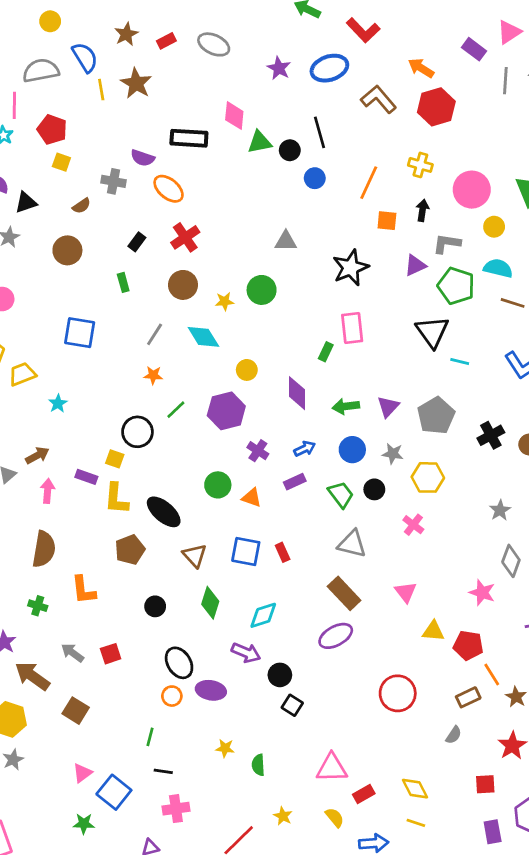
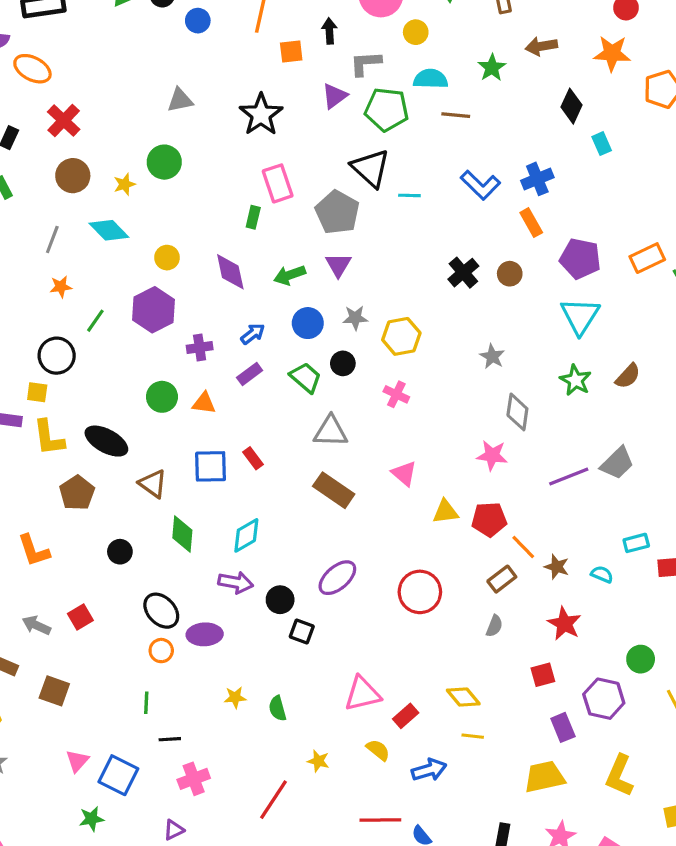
gray pentagon: (436, 416) -> (337, 212), moved
purple cross: (258, 451) -> (200, 348), turned -30
purple ellipse: (336, 636) -> (337, 578), moved

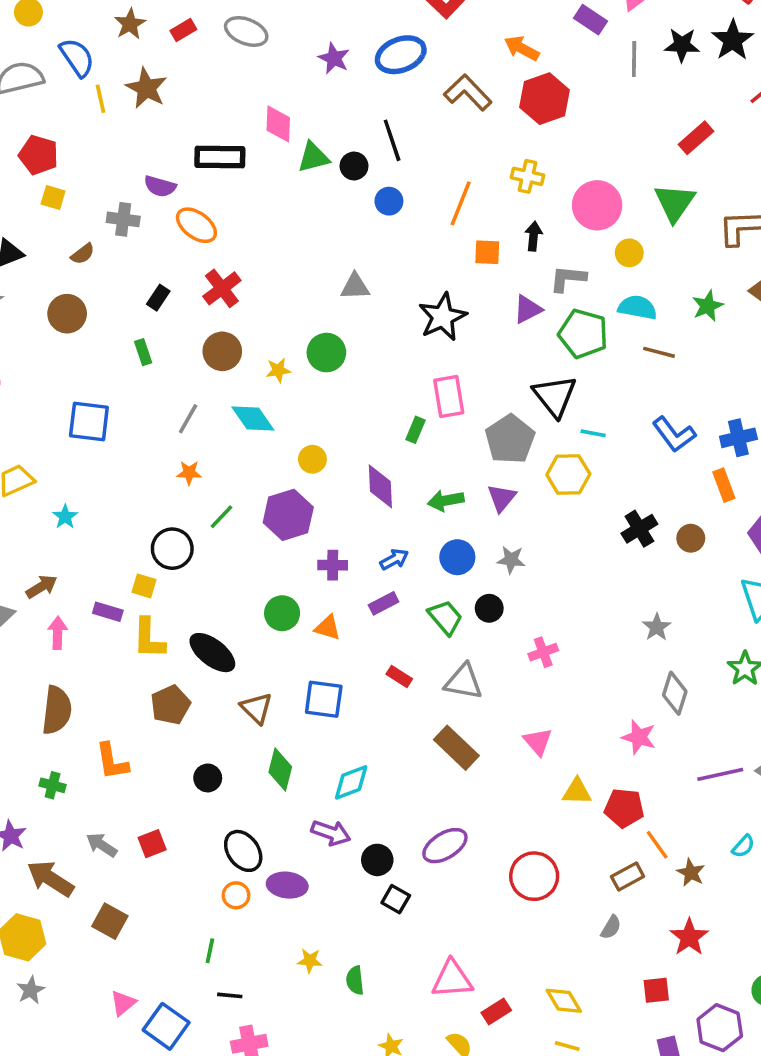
yellow hexagon: (401, 336) -> (568, 474), moved
pink cross: (396, 394) -> (543, 652), turned 35
red rectangle: (253, 458) -> (399, 677), moved, turned -30
cyan semicircle: (602, 574) -> (743, 846), moved, turned 100

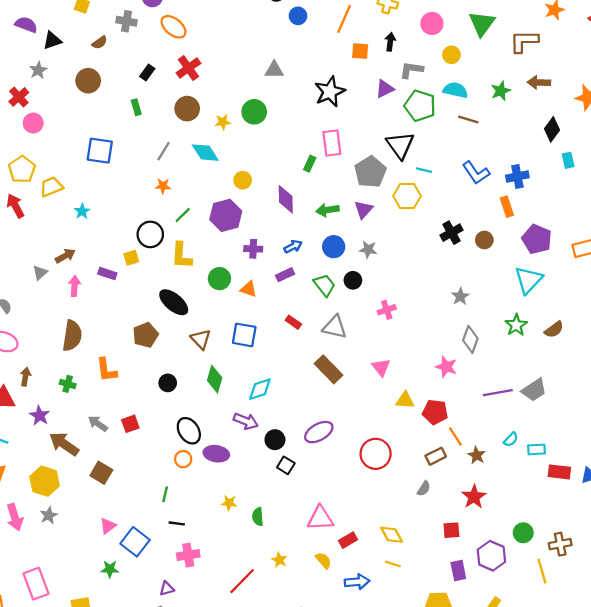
pink circle: (597, 205) -> (432, 23), size x0.7
yellow square: (144, 586) -> (131, 258), turned -35
yellow L-shape: (149, 638) -> (182, 256), moved

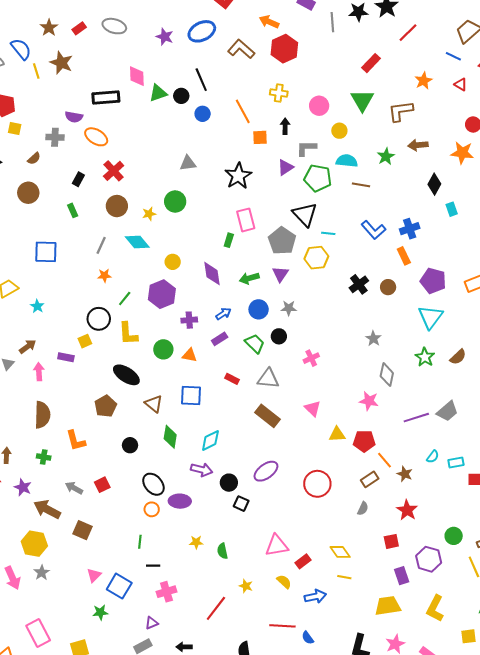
orange line: (344, 19) -> (243, 111), turned -45

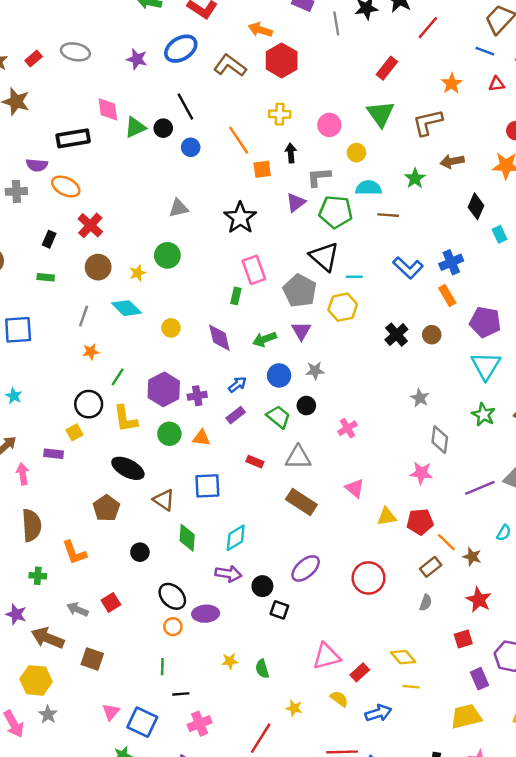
red triangle: (461, 84) -> (497, 84), turned -32
green rectangle: (73, 210) -> (46, 277), turned -56
purple hexagon: (162, 294) -> (164, 389), moved

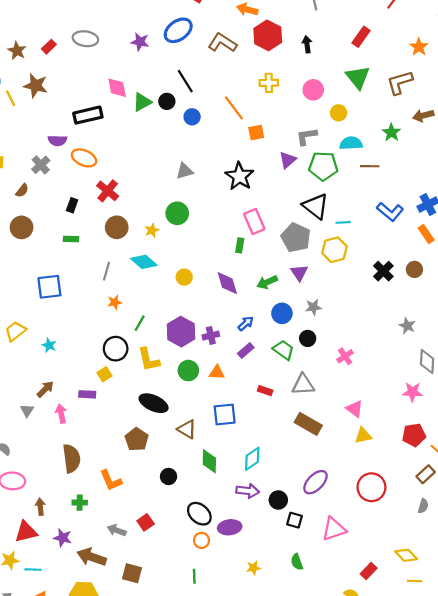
black arrow: (291, 153) -> (307, 44), moved
gray cross: (16, 191) -> (41, 165), turned -36
yellow triangle: (387, 517) -> (363, 436), moved
pink triangle: (327, 656) -> (334, 529), moved
green semicircle: (262, 669) -> (297, 562), moved

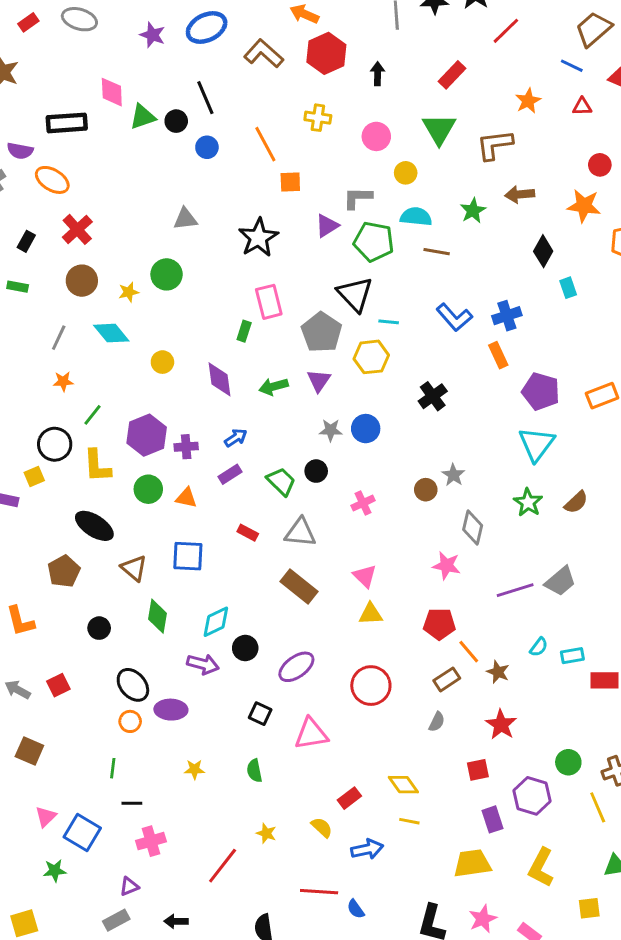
brown circle: (414, 269) -> (426, 490), moved
blue circle: (282, 313) -> (366, 429), moved
black circle: (278, 500) -> (245, 648), moved

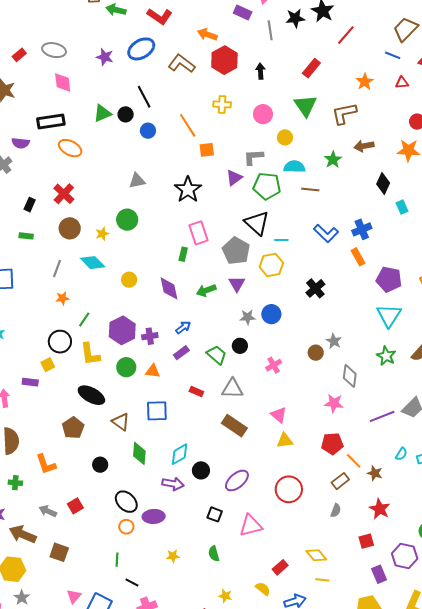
pink diamond: (112, 92) -> (63, 82), moved
orange ellipse: (52, 180) -> (70, 148), moved
black line: (132, 803) -> (132, 582), turned 32

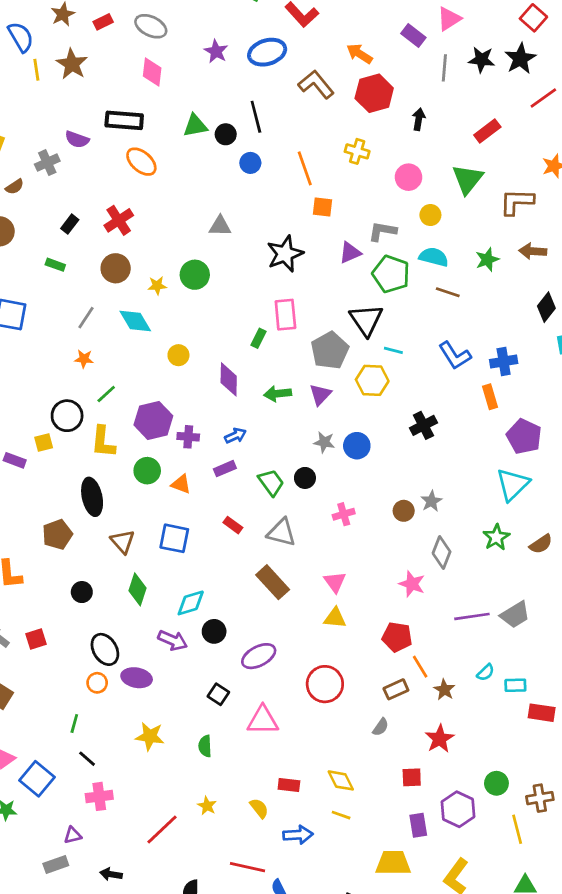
black ellipse: (91, 395) -> (92, 497), turned 36
yellow star: (173, 556) -> (150, 736), size x1.5
red rectangle: (280, 567) -> (289, 785), turned 35

